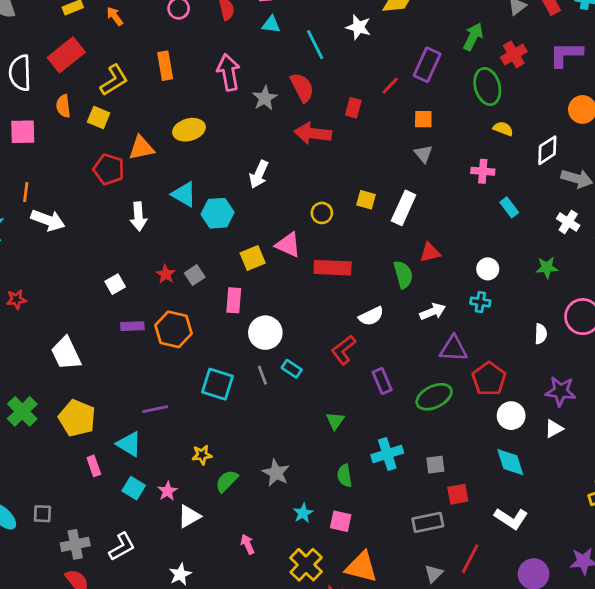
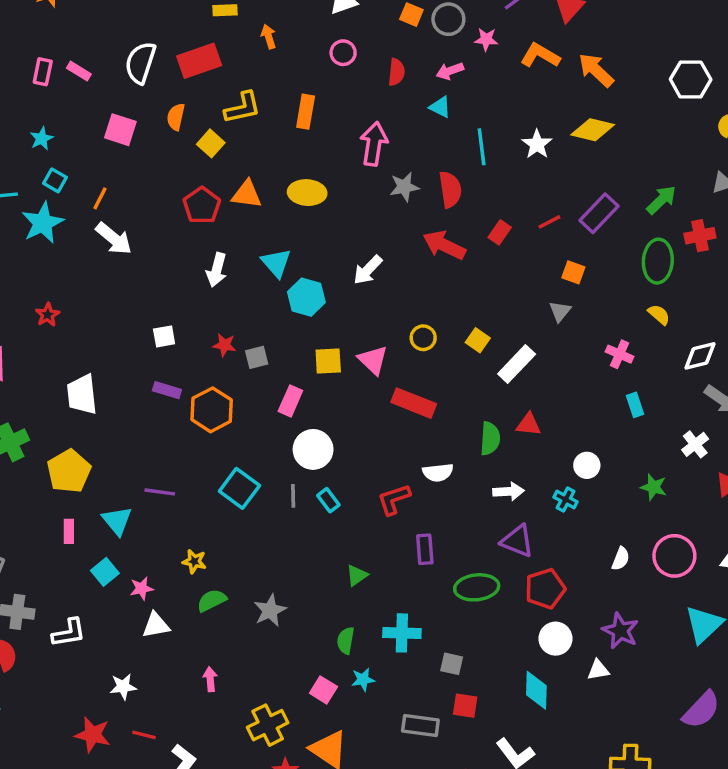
red star: (166, 274) -> (224, 345), turned 30
red star: (16, 299) -> (48, 315), turned 30
cyan star: (303, 513) -> (363, 680), moved

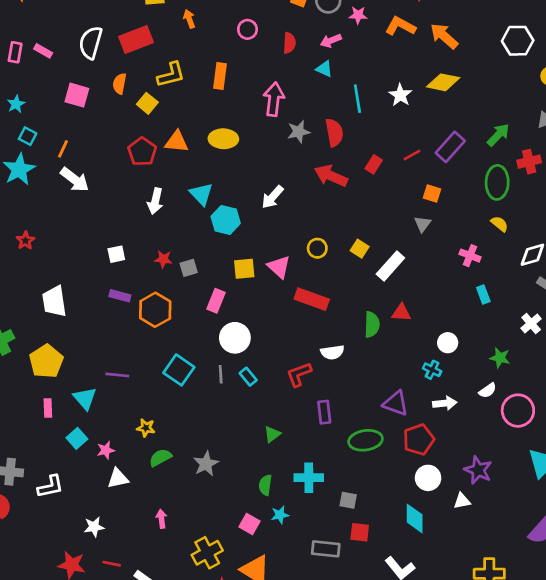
white arrow: (509, 491) -> (445, 403), moved
white semicircle: (621, 559) -> (488, 391), moved, turned 36

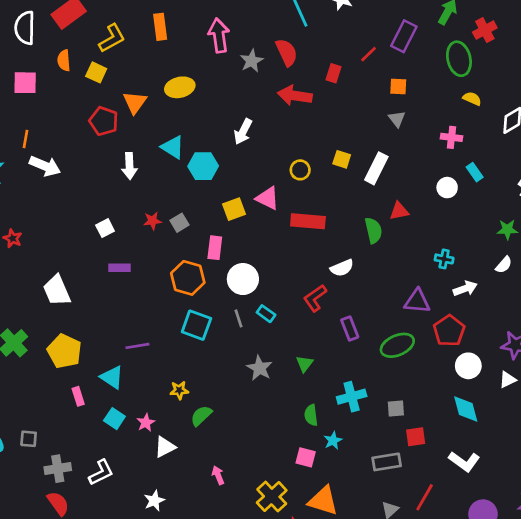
orange triangle: (177, 142) -> (135, 102), turned -45
orange hexagon: (155, 310) -> (188, 278), moved
white circle: (448, 343) -> (447, 188), moved
gray star: (206, 464) -> (259, 368), moved

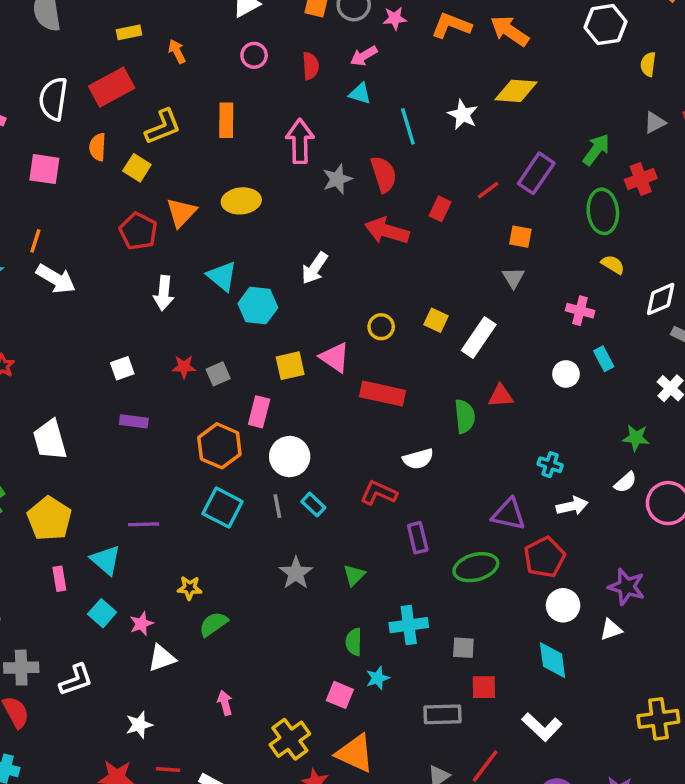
red L-shape: (315, 298) -> (379, 493), turned 52

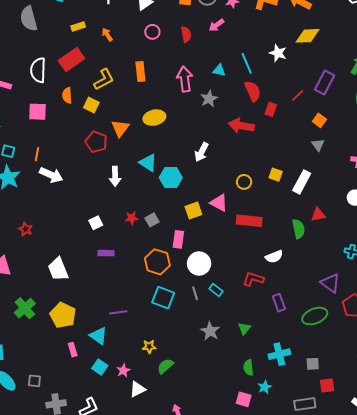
cyan triangle: (360, 94) -> (219, 70), moved
red semicircle: (384, 174) -> (253, 91), moved
orange square: (520, 237) -> (319, 120), turned 32
purple triangle: (509, 514) -> (330, 283), turned 30

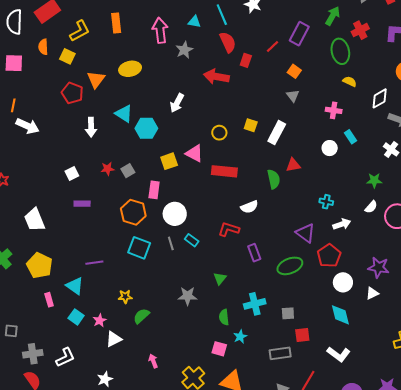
gray star: (210, 331) -> (188, 296), moved, turned -30

